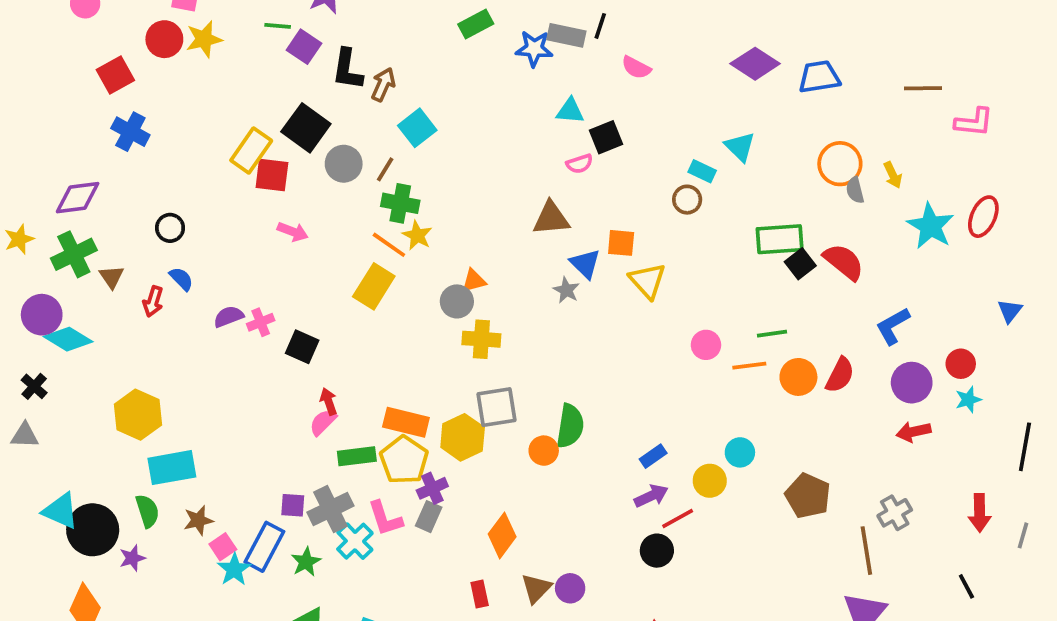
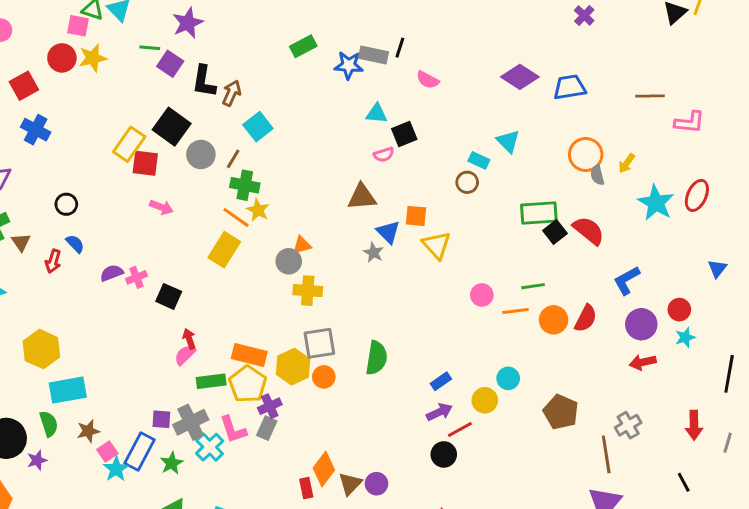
yellow arrow: (893, 175) -> (627, 163), turned 60
orange circle: (544, 451) -> (324, 377), moved
orange diamond: (502, 535) -> (324, 469), moved

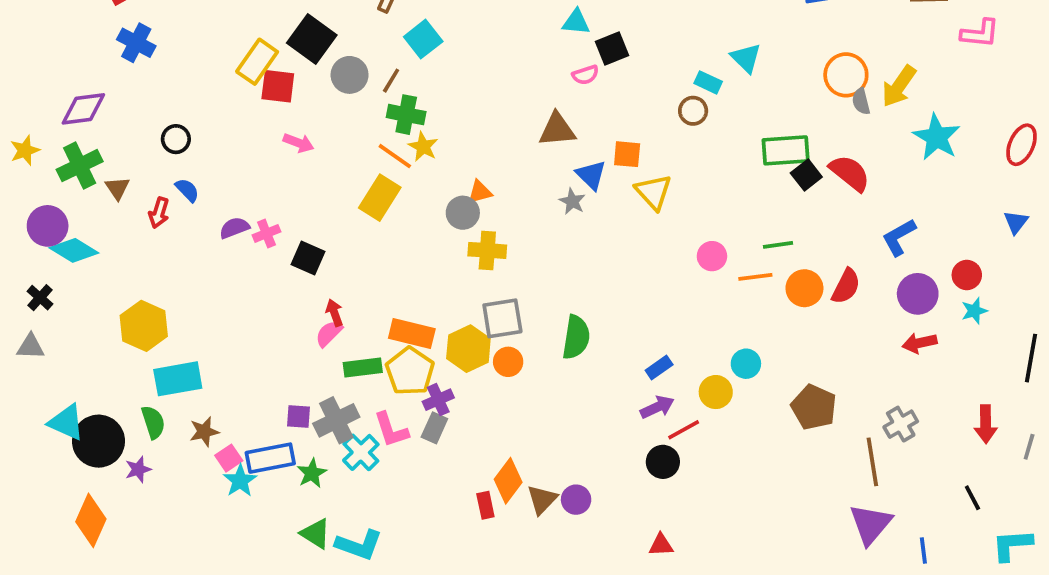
yellow arrow: (627, 163) -> (899, 86), size x1.6
red ellipse: (697, 195) -> (1022, 145), moved
blue rectangle: (139, 452) -> (270, 458), turned 51

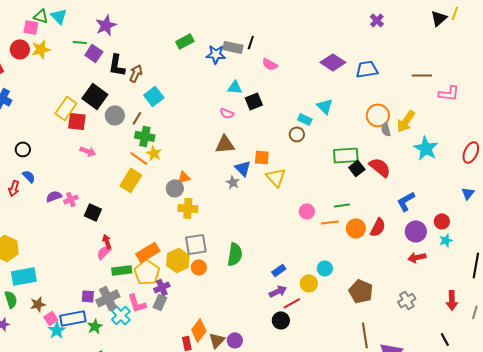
pink semicircle: (585, 75) -> (227, 113), moved, turned 40
orange rectangle: (412, 334) -> (148, 252), turned -45
brown line: (872, 462) -> (365, 335), moved

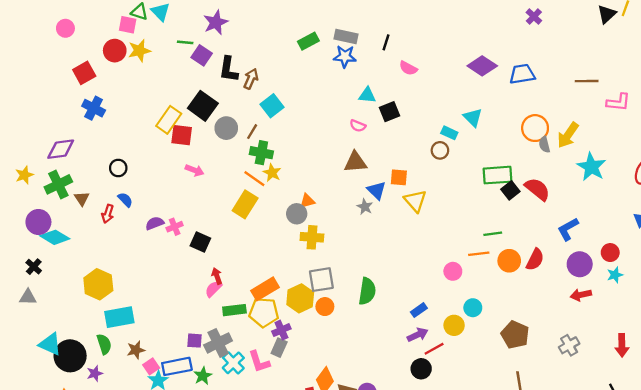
gray rectangle: (233, 47) -> (346, 36), moved
pink circle: (307, 211) -> (453, 271), moved
yellow pentagon: (147, 272) -> (264, 312), turned -30
pink L-shape: (137, 303) -> (259, 362), moved

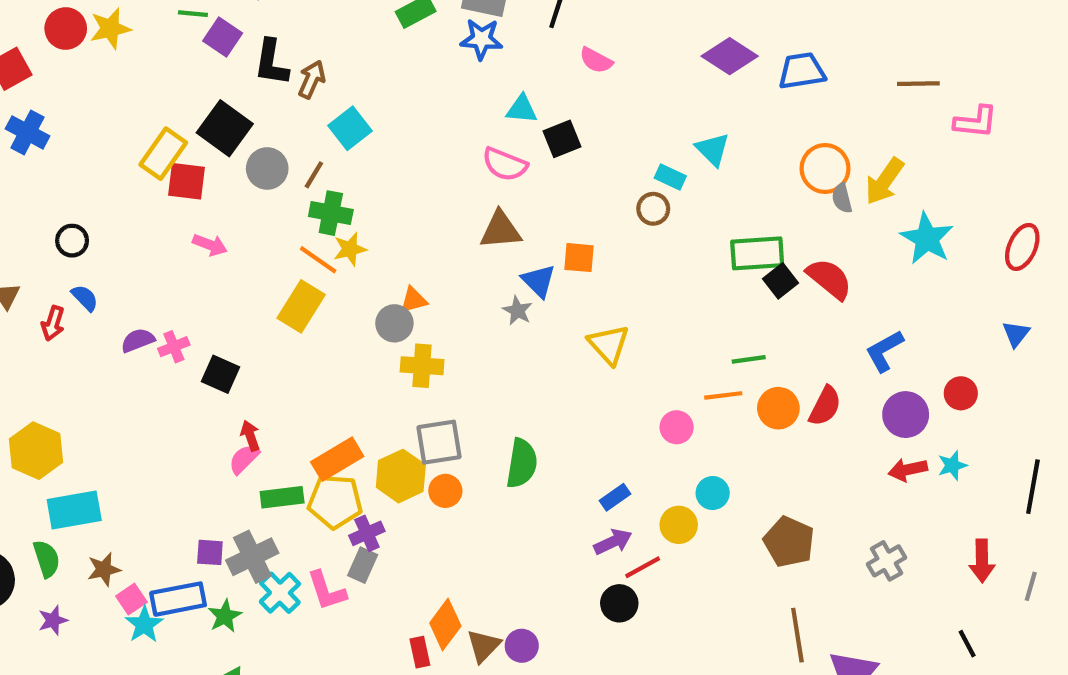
pink semicircle: (358, 126) -> (505, 164), size x1.5
yellow star: (272, 173) -> (350, 249), turned 30
yellow triangle: (415, 201) -> (609, 345), moved
cyan star: (615, 275) -> (952, 465), moved
purple star: (95, 373) -> (53, 620), moved

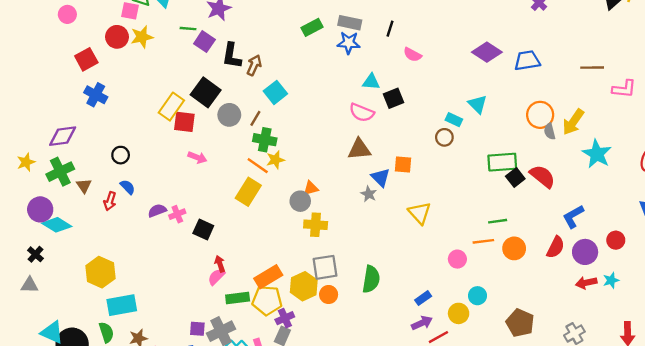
red semicircle: (825, 406) -> (555, 247), moved

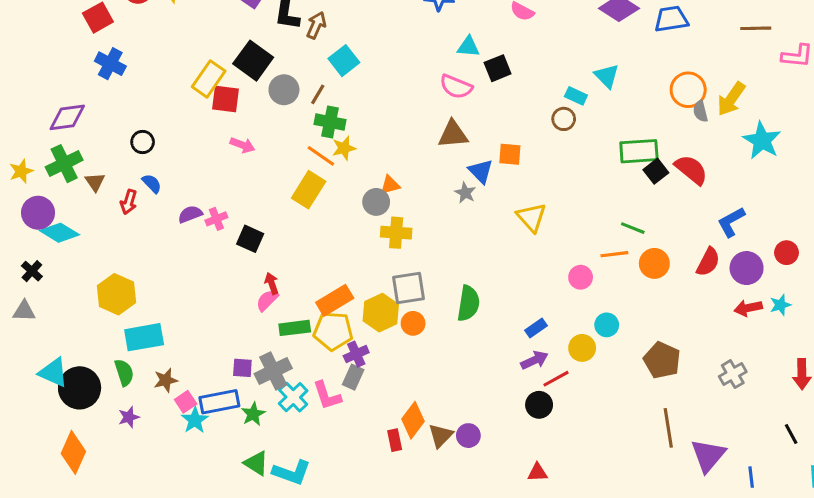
yellow star: (26, 162) -> (21, 171), moved
green line: (498, 221) -> (633, 228), turned 30

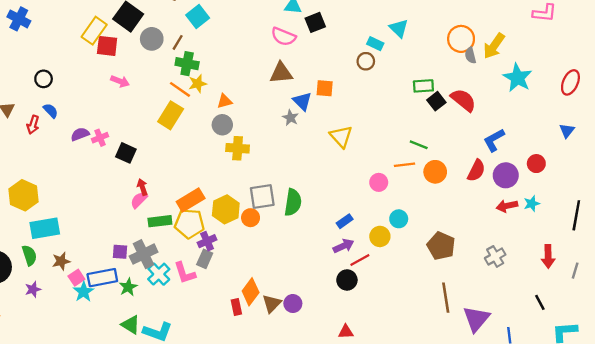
green rectangle: (639, 151) -> (423, 86), size x0.7
orange triangle: (390, 185) -> (225, 101), moved
gray square: (408, 288) -> (262, 196), moved

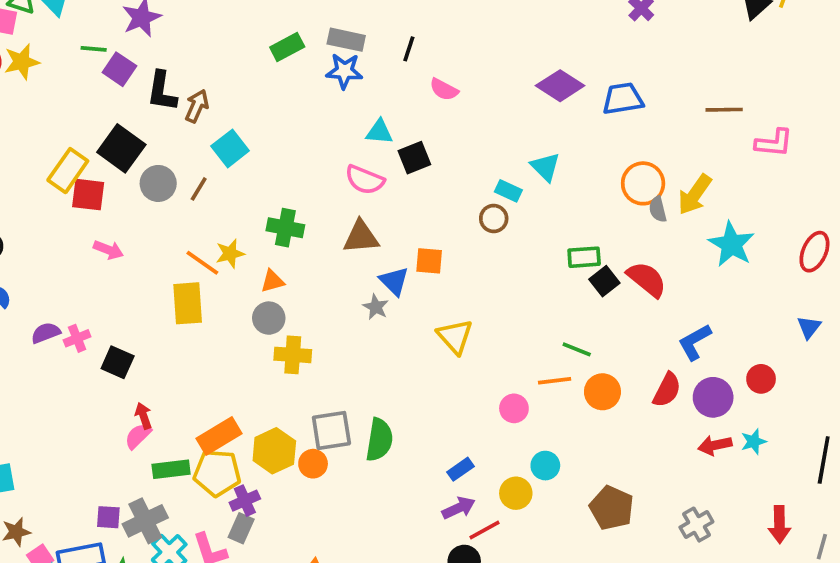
green cross: (187, 64) -> (285, 228), moved
yellow rectangle: (171, 115) -> (188, 303), turned -36

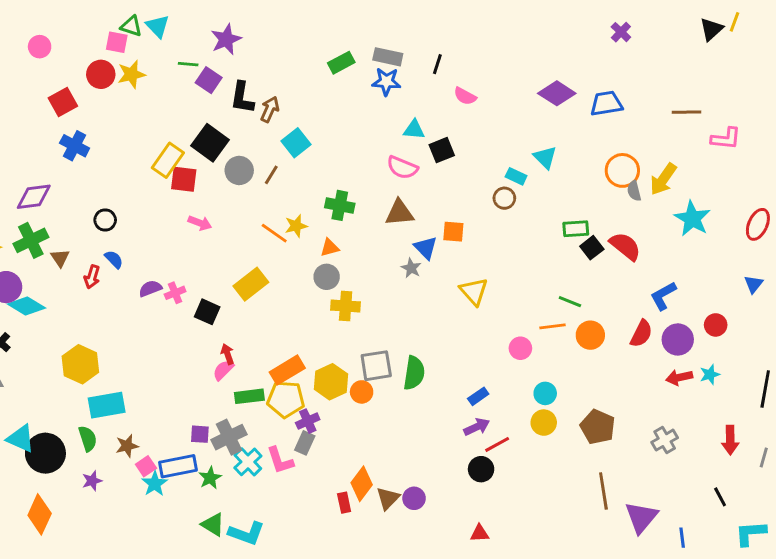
yellow rectangle: (188, 303) -> (251, 284), moved, turned 56
yellow circle: (516, 493) -> (544, 423), moved

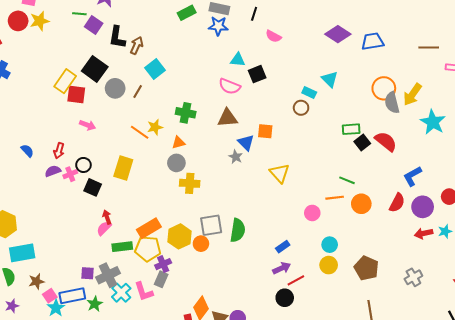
gray semicircle: (634, 191) -> (392, 103), size x1.5
black circle: (105, 220) -> (83, 165), moved
red arrow: (92, 277) -> (59, 151), moved
yellow rectangle: (251, 284) -> (123, 168), turned -35

